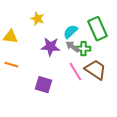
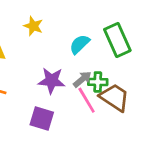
purple star: (50, 47) -> (52, 81), moved
gray arrow: (72, 47) -> (82, 79), moved, turned 104
green cross: (83, 49) -> (98, 82), moved

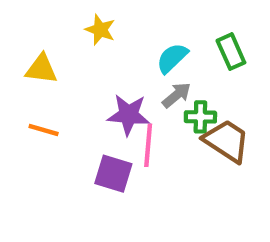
green rectangle: (117, 40) -> (231, 52), size x0.7
gray arrow: (82, 79) -> (176, 95), moved
pink line: (87, 100) -> (148, 145), moved, turned 36

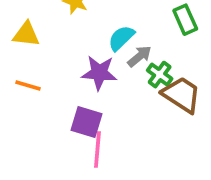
cyan semicircle: (172, 58) -> (121, 38), moved
green cross: (200, 117) -> (160, 75), turned 35
pink line: (148, 145) -> (97, 149), moved

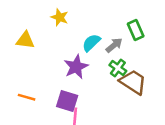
gray arrow: (140, 56) -> (114, 45), moved
purple star: (99, 73) -> (76, 67), turned -30
orange line: (28, 86) -> (27, 97), moved

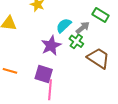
green rectangle: (136, 30) -> (101, 15), turned -35
green cross: (118, 68) -> (76, 41), moved

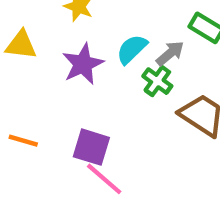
purple star: (51, 46) -> (83, 64), moved
pink line: (50, 90) -> (104, 179), turned -54

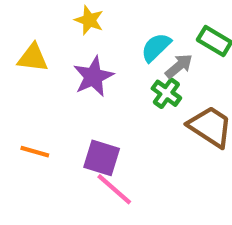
cyan semicircle: (132, 49) -> (156, 47), moved

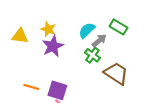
yellow star: (89, 20) -> (48, 29), moved
orange line: (35, 152) -> (31, 87), moved

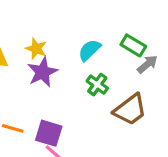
gray arrow: (99, 41) -> (147, 64), moved
brown trapezoid: (116, 73) -> (130, 110), turned 110

